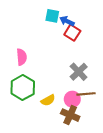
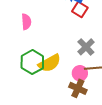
pink semicircle: (22, 57) -> (26, 22), moved
yellow semicircle: (48, 100) -> (50, 63), moved, size x1.6

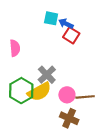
gray cross: (86, 47) -> (47, 75), moved
pink circle: (80, 73) -> (67, 95), moved

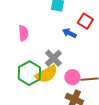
blue arrow: (66, 24) -> (69, 33), moved
red square: (71, 35) -> (85, 21), moved

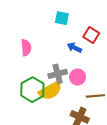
gray cross: (53, 58) -> (58, 74), turned 30
pink circle: (72, 77) -> (78, 77), moved

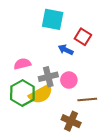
cyan square: (62, 18) -> (53, 19), size x1.5
pink semicircle: (26, 48) -> (22, 64), moved, turned -98

